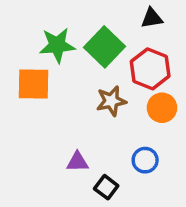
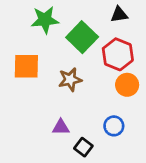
green star: (57, 45) -> (45, 20), moved
brown star: (111, 101) -> (70, 80), moved

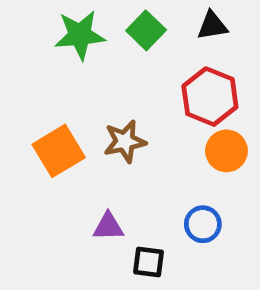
green square: (82, 37) -> (146, 30), moved, size x0.7
orange square: (26, 66) -> (59, 151), moved, turned -32
black square: (83, 147) -> (148, 262), turned -30

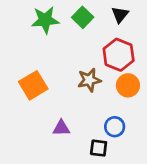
black triangle: (212, 26) -> (120, 15), turned -42
brown star: (125, 141) -> (89, 80), moved
black square: (148, 262) -> (99, 148), moved

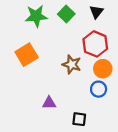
brown star: (89, 80) -> (72, 64), turned 30
orange square: (33, 85) -> (27, 55), moved
blue circle: (115, 127) -> (99, 89), moved

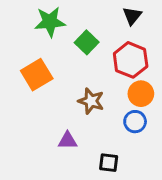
green square: (66, 14) -> (87, 42), moved
brown star: (72, 64) -> (91, 101), moved

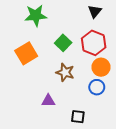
green square: (87, 42) -> (63, 43), moved

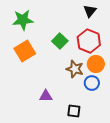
green star: (36, 16) -> (23, 20), moved
brown star: (65, 72) -> (75, 69), moved

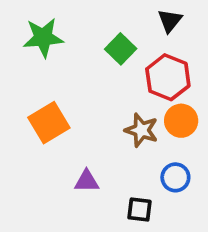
green square: (60, 41) -> (121, 49), moved
orange square: (25, 51) -> (49, 123), moved
blue circle: (92, 83) -> (175, 177), moved

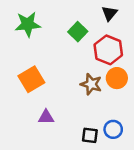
blue circle: (175, 177) -> (113, 129), moved
purple triangle: (87, 181) -> (46, 117), moved

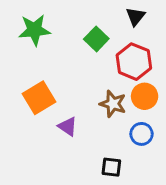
purple triangle: (46, 117) -> (68, 126), moved, turned 35
blue circle: (113, 129) -> (142, 134), moved

